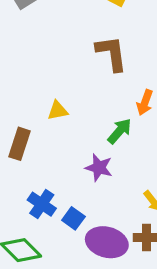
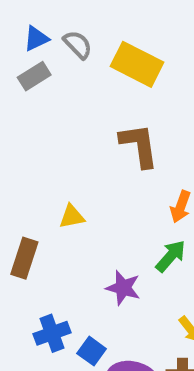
green arrow: (119, 131) -> (171, 256), moved
blue cross: (42, 204) -> (52, 333), turned 36

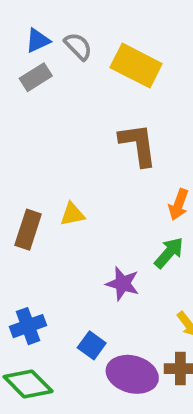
brown rectangle: (24, 258) -> (28, 230), moved
blue cross: (52, 333) -> (28, 326), moved

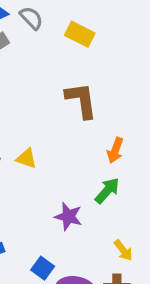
yellow rectangle: (136, 66) -> (80, 34), size x0.7
yellow triangle: (72, 214) -> (27, 158), turned 30

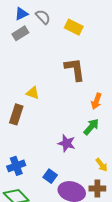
yellow triangle: (27, 158) -> (33, 93), moved

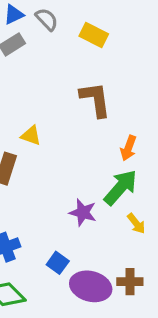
green arrow: (91, 127) -> (121, 187), size x1.4
yellow arrow: (102, 165) -> (136, 224), moved

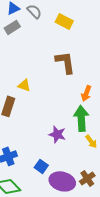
green arrow: (121, 187) -> (81, 118), turned -45
brown cross: (130, 282) -> (87, 178), turned -35

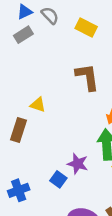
blue square: (41, 166) -> (58, 179), moved

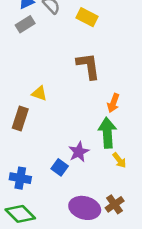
purple star: (78, 164) -> (79, 152), turned 30
blue cross: (19, 190) -> (20, 178), turned 30

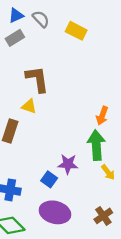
brown L-shape: (88, 66) -> (37, 79), moved
purple star: (79, 152) -> (68, 164), turned 30
purple ellipse: (85, 208) -> (55, 212), moved

